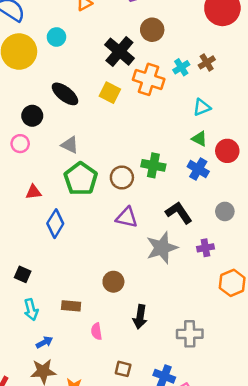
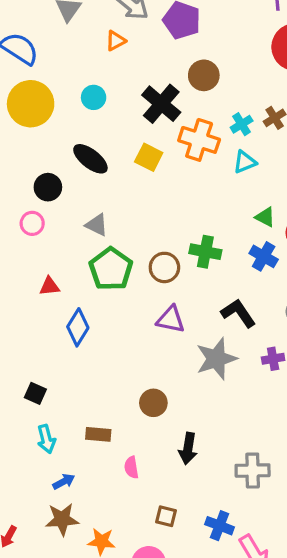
cyan circle: (56, 37) -> (94, 97), moved
cyan triangle: (202, 107) -> (245, 162), moved

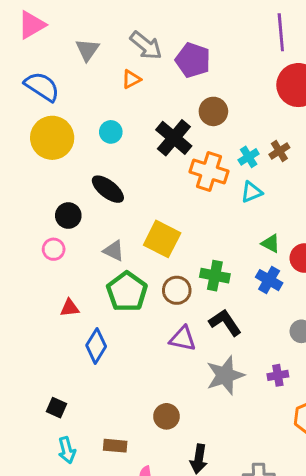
yellow square: (149, 157) -> (162, 239), moved, size x1.4
black L-shape: (238, 313) -> (225, 323), moved

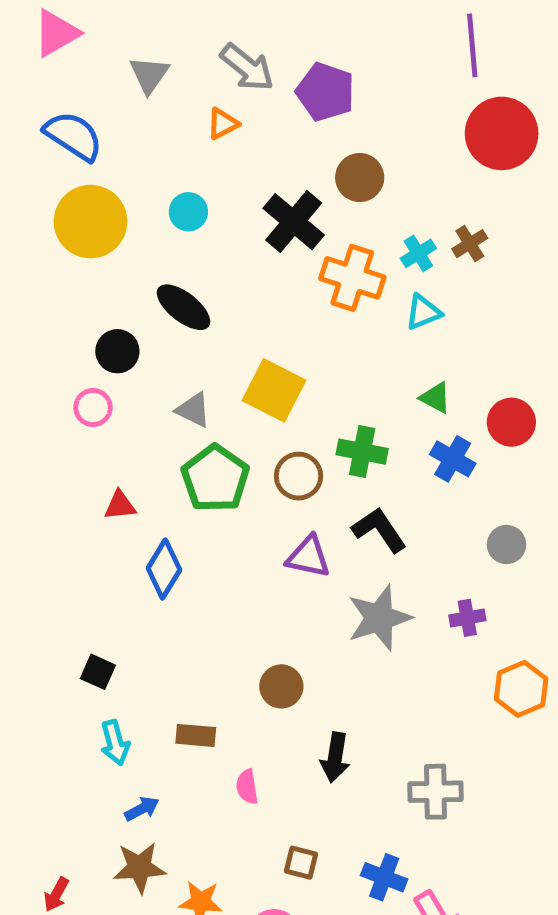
green triangle: (271, 243) -> (436, 398), moved

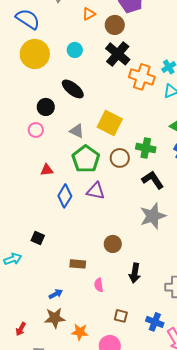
brown circle: (360, 178) -> (115, 25), moved
purple triangle: (308, 557) -> (96, 191), moved
cyan arrow: (115, 743) -> (13, 259), moved, turned -96

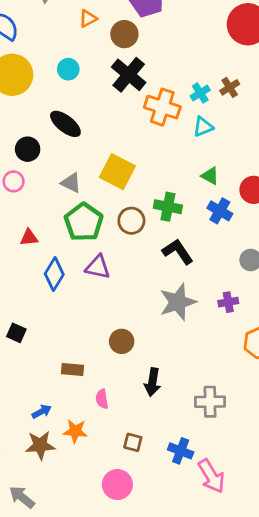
orange star: (80, 332) -> (75, 431), moved

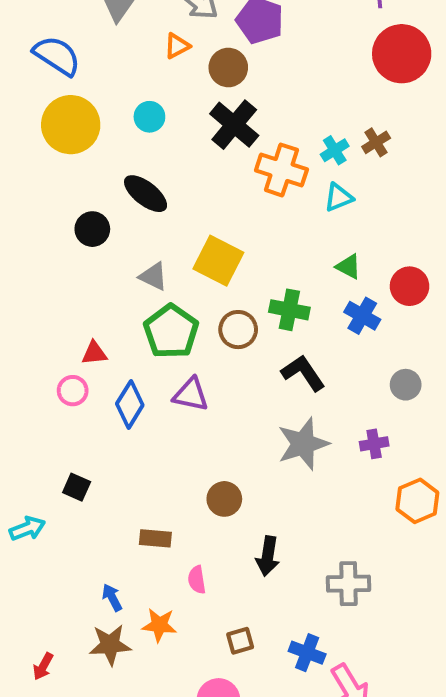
pink circle: (14, 181) -> (73, 391), moved
blue arrow: (42, 412) -> (112, 597), turned -90
brown square: (133, 442) -> (240, 641), turned -30

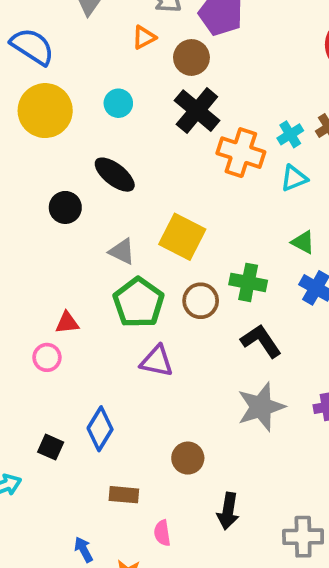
blue diamond: (130, 404) -> (100, 429), moved

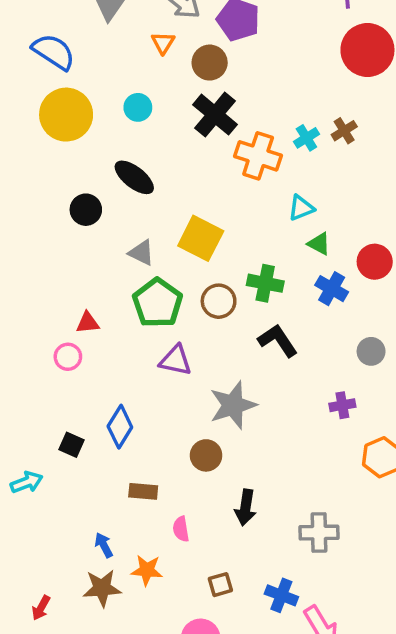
orange triangle: (144, 37) -> (163, 43), turned -30
cyan triangle: (294, 178) -> (301, 208), moved
gray star: (261, 407) -> (233, 405), moved

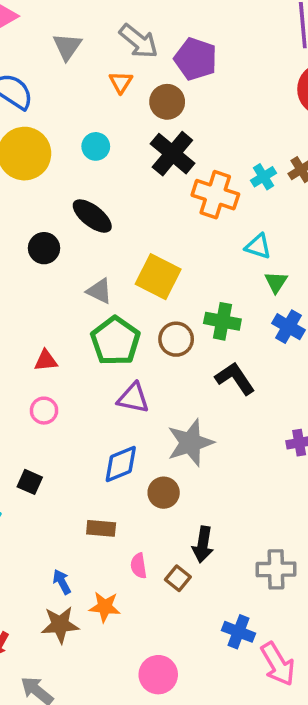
cyan triangle: (301, 208) -> (258, 246), turned 40
green triangle: (319, 244) -> (276, 282), turned 35
pink circle: (68, 357) -> (44, 411), moved
blue diamond: (120, 427) -> (121, 464), moved, turned 36
brown square: (220, 585) -> (178, 578), moved, turned -35

